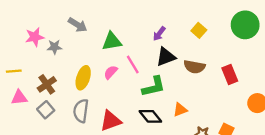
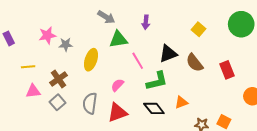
gray arrow: (78, 25) -> (106, 17), moved
purple arrow: (159, 34) -> (146, 22), moved, turned -32
brown semicircle: (194, 67) -> (195, 63), turned 42
pink semicircle: (111, 72) -> (117, 85), moved
yellow ellipse: (83, 78) -> (91, 60), moved

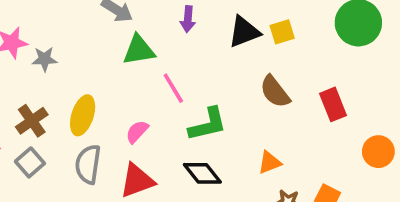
yellow square: (199, 29) -> (282, 32), turned 32
black triangle: (168, 54) -> (244, 32), moved
yellow ellipse: (91, 60) -> (83, 115), moved
orange triangle: (181, 102) -> (269, 162), moved

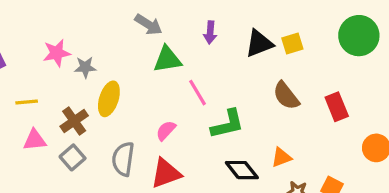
yellow ellipse: (83, 115) -> (109, 99), moved
black diamond: (202, 173) -> (242, 170), moved

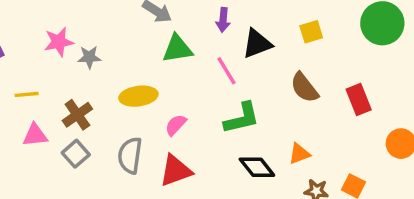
black triangle: (259, 43) -> (257, 44), moved
pink line: (197, 93) -> (226, 71), moved
yellow ellipse: (109, 99) -> (138, 96), moved, turned 64

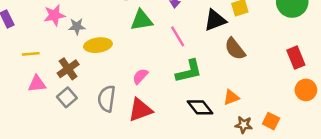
black triangle: (257, 44) -> (215, 20), moved
yellow ellipse: (138, 96) -> (98, 45), moved
red rectangle: (359, 100) -> (296, 58), moved

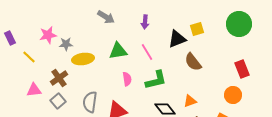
green triangle: (142, 20) -> (118, 51), moved
yellow line: (31, 54) -> (29, 57), moved, turned 48
pink semicircle: (140, 76) -> (127, 79), moved, turned 128
orange circle: (306, 90) -> (233, 95), moved

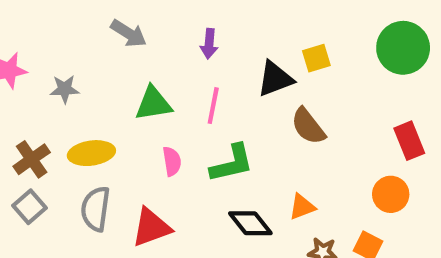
gray star: (66, 44) -> (65, 89), moved
pink line: (147, 52) -> (213, 106), turned 42
yellow ellipse: (83, 59) -> (91, 153), moved

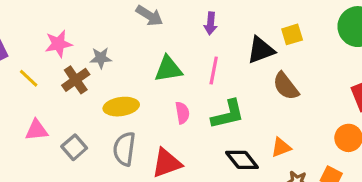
brown cross: (32, 159) -> (76, 80), moved

